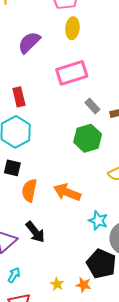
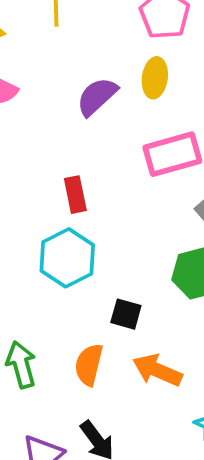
yellow ellipse: (72, 28) -> (155, 78), moved
black square: (12, 168) -> (126, 314), moved

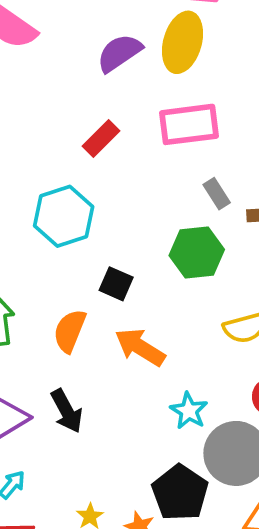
yellow ellipse: (155, 78) -> (183, 42), size x1.4
red rectangle: (75, 195) -> (101, 139), moved, turned 48

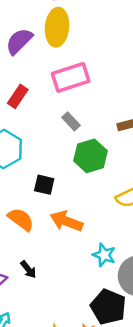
gray rectangle: (217, 194) -> (71, 121), moved
orange semicircle: (70, 331) -> (21, 219), turned 116
black arrow: (67, 411) -> (28, 269), size x0.7

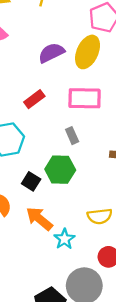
green hexagon: (90, 156) -> (60, 170), moved
cyan star: (104, 255) -> (64, 239), moved

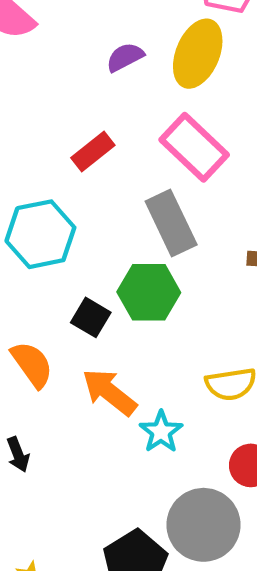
purple semicircle: (51, 53) -> (125, 57), size x0.7
pink rectangle: (85, 98) -> (194, 147), turned 44
gray rectangle: (72, 136) -> (171, 223), size x1.8

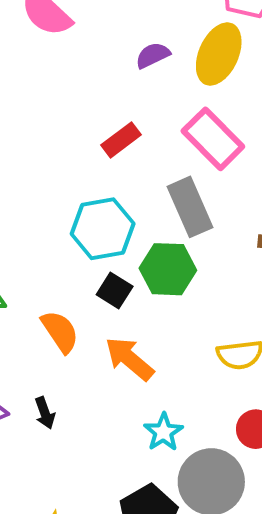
cyan hexagon: (40, 234) -> (103, 229), moved
cyan star: (161, 432) -> (163, 432), moved

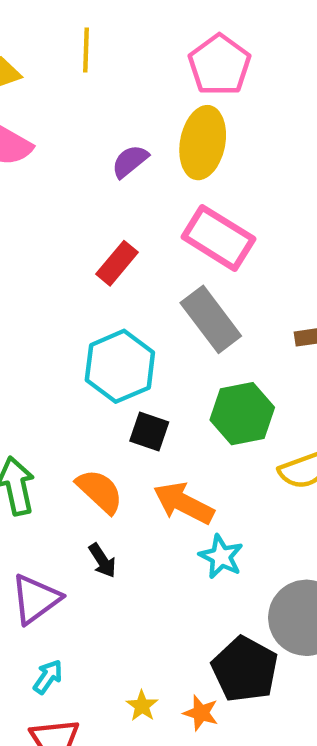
green hexagon: (168, 269) -> (242, 414), moved
black arrow: (45, 413) -> (102, 561), moved
cyan star: (163, 432) -> (221, 557), moved

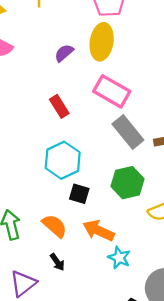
red rectangle: (117, 263) -> (59, 106), turned -70
gray rectangle: (211, 319) -> (128, 132), moved

